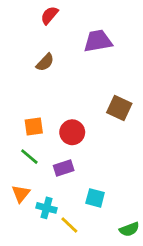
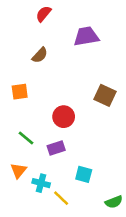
orange square: (34, 127) -> (20, 92), moved

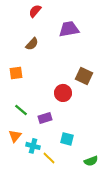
red circle: (64, 117) -> (63, 93), moved

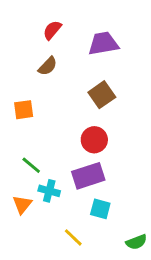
red semicircle: (35, 11) -> (52, 30), moved
brown square: (84, 76) -> (102, 95), moved, turned 30
purple rectangle: (45, 118) -> (88, 176), moved, size x1.5
cyan cross: (33, 146) -> (49, 191), moved

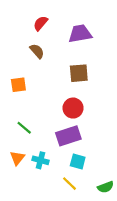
brown semicircle: (48, 66) -> (37, 51), turned -84
brown square: (102, 95) -> (79, 73), turned 30
cyan cross: (49, 191) -> (40, 160), moved
yellow line: (73, 237) -> (70, 184), moved

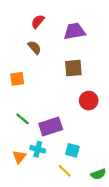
red circle: (73, 108) -> (89, 101), moved
purple rectangle: (68, 136) -> (51, 127), moved
orange triangle: (17, 158) -> (19, 157), moved

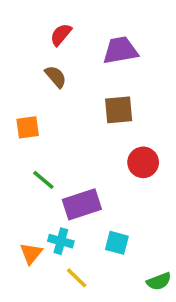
green line: (23, 119) -> (43, 180), moved
yellow line: (65, 171) -> (77, 278), moved

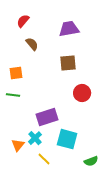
red semicircle: (61, 35) -> (23, 21), moved
green line: (43, 180) -> (13, 95), moved, turned -32
cyan cross: (61, 241) -> (35, 138), turned 32
cyan square: (117, 243) -> (67, 139), size x1.5

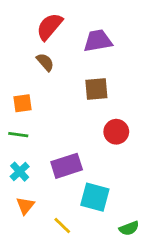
red semicircle: (23, 21) -> (49, 27), moved, size x1.5
cyan cross: (35, 138) -> (20, 172), moved

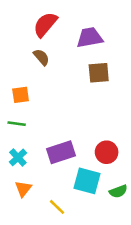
brown square: (96, 89) -> (99, 73), moved
red circle: (116, 132) -> (107, 152), moved
green semicircle: (129, 228) -> (118, 191), moved

